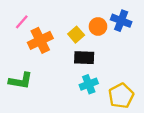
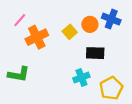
black rectangle: (84, 58) -> (95, 53), moved

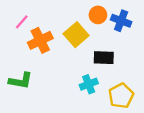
orange circle: (90, 24) -> (98, 15), moved
yellow square: (70, 32) -> (76, 35), size x1.5

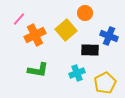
blue cross: (121, 21) -> (109, 36), moved
green L-shape: (21, 81) -> (38, 70), moved

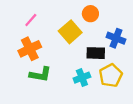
pink line: (19, 19) -> (31, 20), moved
orange cross: (35, 35) -> (30, 49), moved
yellow pentagon: (105, 83) -> (111, 75), moved

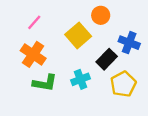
orange cross: (30, 49) -> (33, 54), turned -30
black rectangle: (96, 53) -> (107, 59), turned -48
cyan cross: (82, 78) -> (81, 79), moved

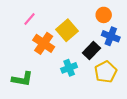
orange circle: (101, 15) -> (104, 15), moved
orange cross: (33, 54) -> (44, 43), moved
green L-shape: (45, 83) -> (22, 79), moved

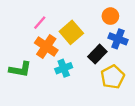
pink line: (29, 19) -> (40, 23), moved
cyan cross: (69, 68) -> (64, 68), moved
green L-shape: (22, 79) -> (20, 69), moved

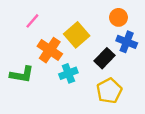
pink line: (40, 23) -> (32, 21), moved
yellow pentagon: (113, 77) -> (109, 91), moved

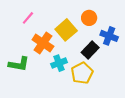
orange circle: (118, 17) -> (89, 18), moved
yellow pentagon: (109, 91) -> (82, 73), moved

